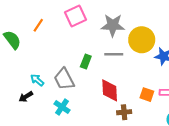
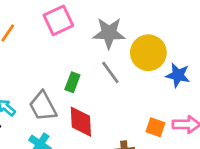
gray line: (114, 54) -> (110, 72), turned 54
red diamond: (110, 90) -> (81, 122), moved

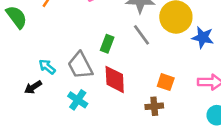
orange square: (155, 127) -> (166, 82), moved

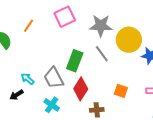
green rectangle: (107, 44) -> (75, 61), size x1.5
red diamond: (115, 79) -> (81, 89), turned 35
brown cross: (154, 106) -> (97, 110), moved

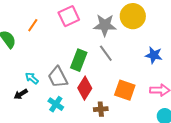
yellow circle: (129, 40) -> (133, 16), moved
orange square: (121, 91) -> (125, 90), size x1.5

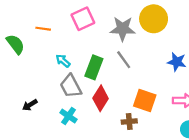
orange line: (33, 25) -> (43, 29), turned 64
cyan arrow: (32, 78) -> (63, 61), moved
brown cross: (101, 109) -> (129, 122), moved

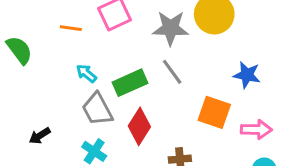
orange line: (43, 29) -> (71, 28), moved
green rectangle: (94, 67) -> (130, 83), turned 45
orange square: (145, 101) -> (214, 112), moved

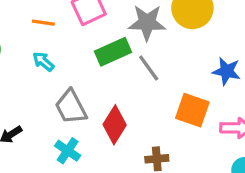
cyan arrow: (86, 73) -> (43, 62), moved
green rectangle: (130, 83) -> (113, 52), moved

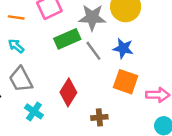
blue star: (226, 71) -> (123, 48), moved
gray trapezoid: (71, 107) -> (21, 79), moved

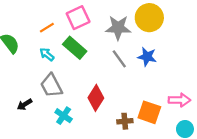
orange line: (16, 17) -> (47, 28), turned -40
green rectangle: (67, 39) -> (75, 48), moved, turned 65
orange square: (126, 82) -> (149, 112), moved

